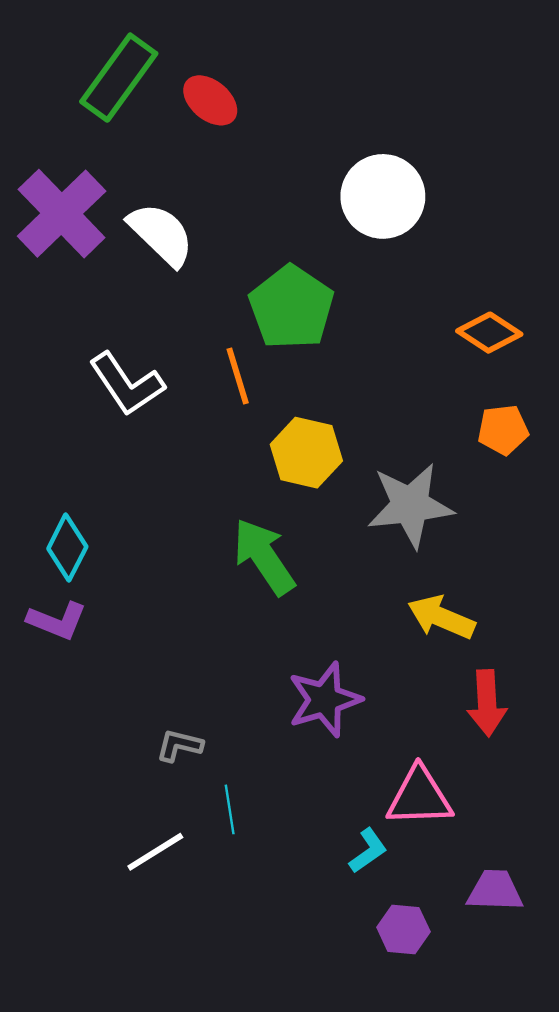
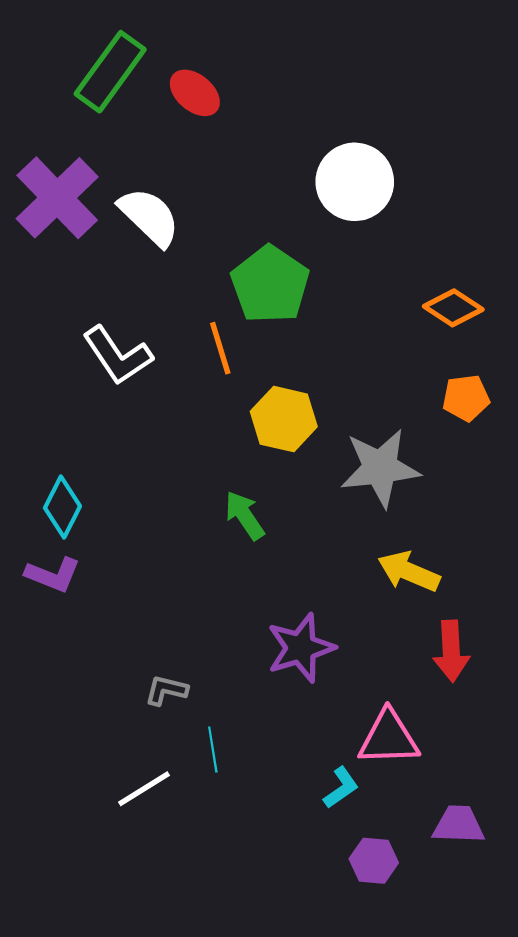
green arrow: (264, 557) -> (245, 515), size x0.7

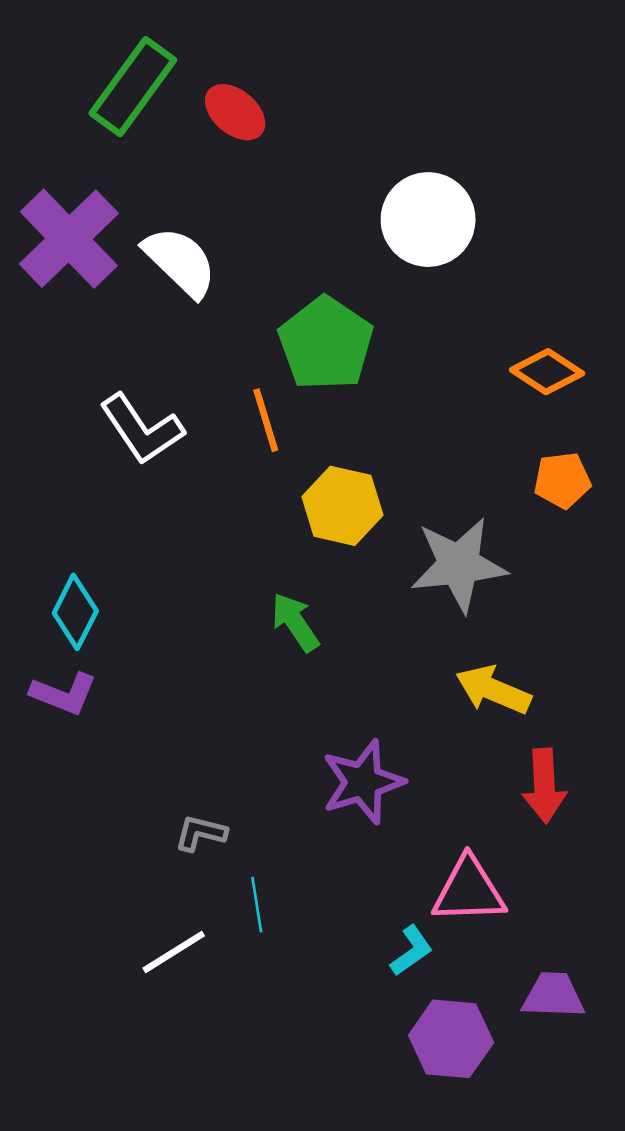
purple hexagon: (374, 861) -> (451, 1039), size x1.4

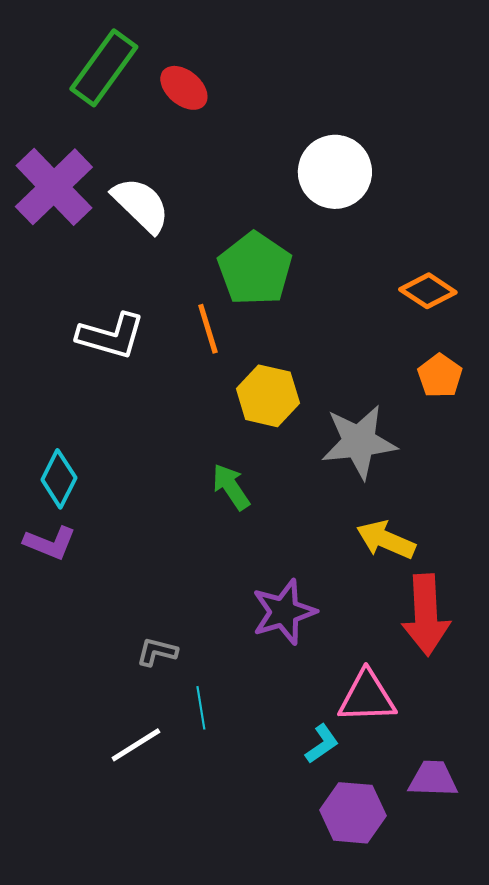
white L-shape: (142, 429) -> (111, 336), turned -40
orange pentagon: (562, 480) -> (440, 376), turned -30
red arrow: (544, 786) -> (426, 615), size x1.4

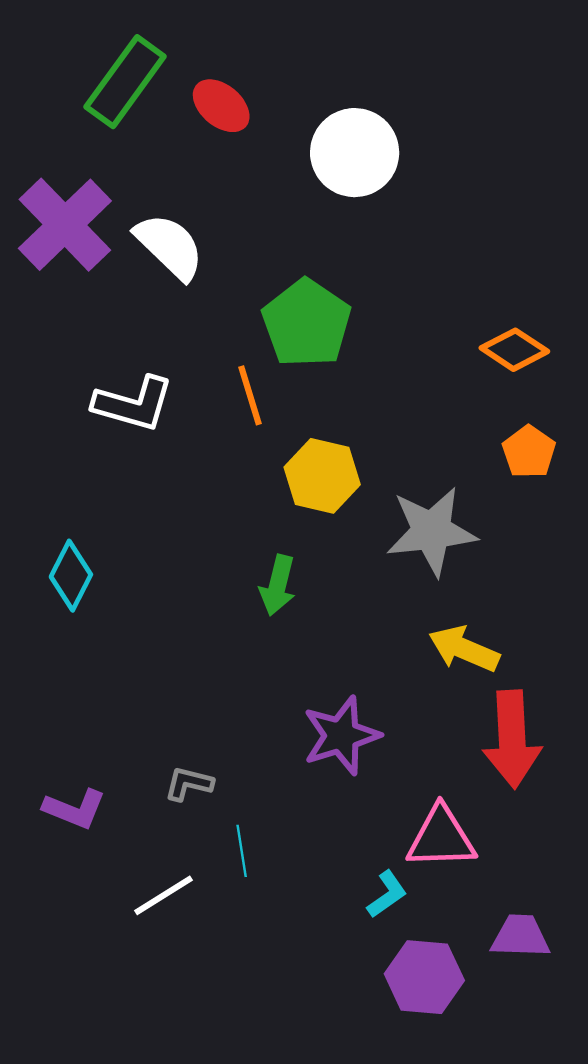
white circle: (335, 172) -> (355, 153), moved
green arrow: (231, 487) -> (278, 585), turned -132
purple L-shape: (50, 543) -> (75, 809), moved

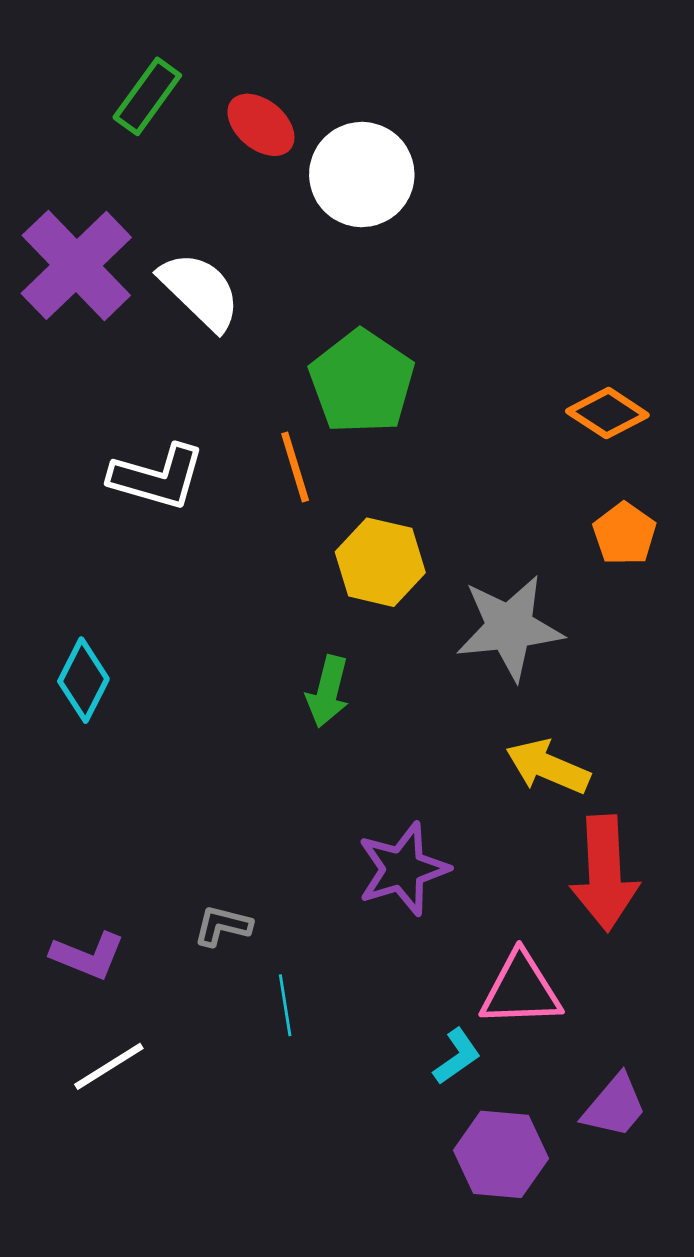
green rectangle: (125, 82) -> (147, 96), size x0.7
white circle: (355, 153) -> (362, 175), moved
white line: (163, 895) -> (109, 1066), moved
purple trapezoid: (520, 936) -> (615, 1106), turned 128

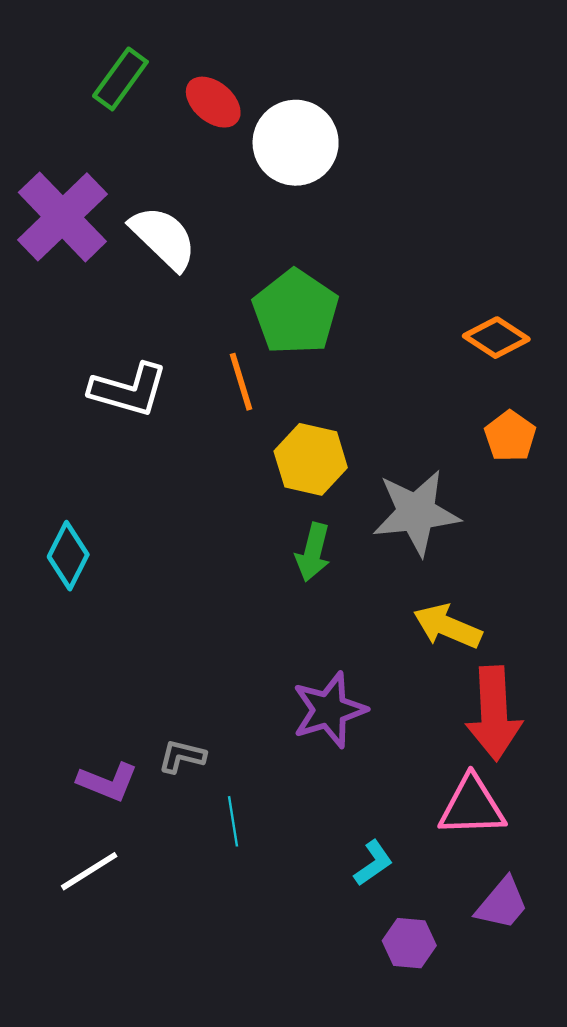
green arrow: (328, 691) -> (313, 552), moved
purple L-shape: (88, 956) -> (108, 782), moved
pink triangle: (521, 990) -> (472, 806), moved
purple hexagon: (501, 1154) -> (409, 943), size x0.7

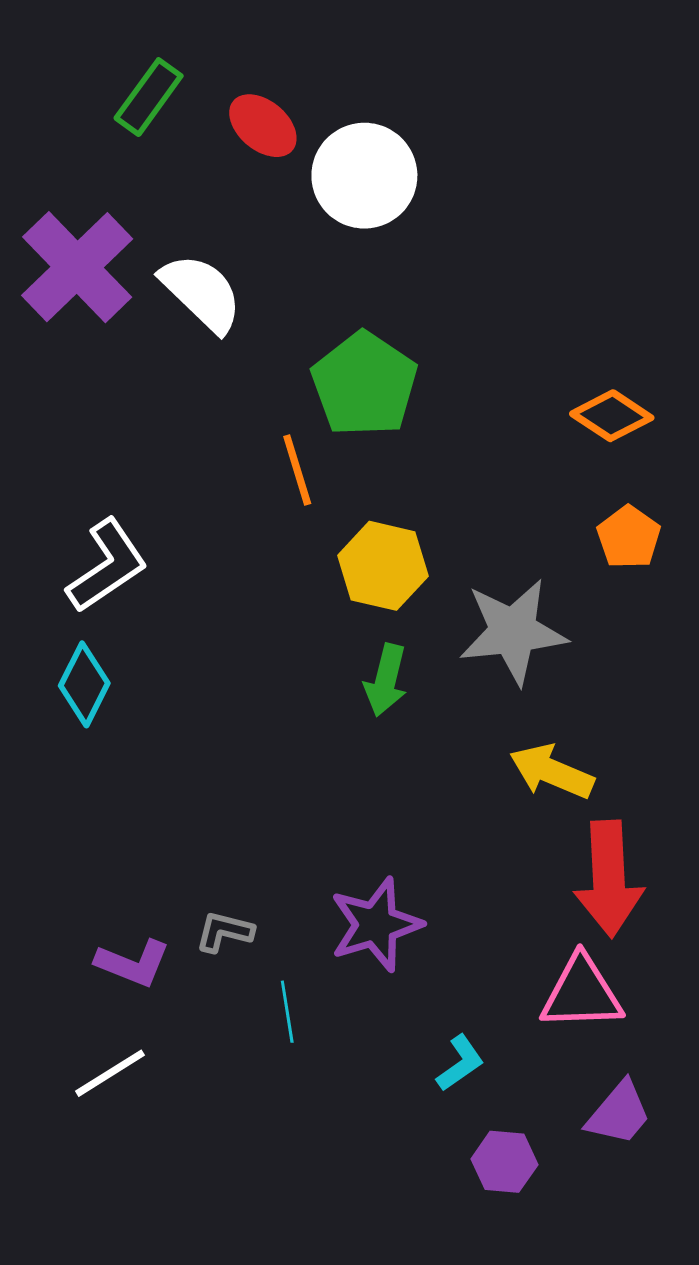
white L-shape: (129, 390) -> (107, 566), moved, turned -50
purple star: (329, 710) -> (376, 925), moved

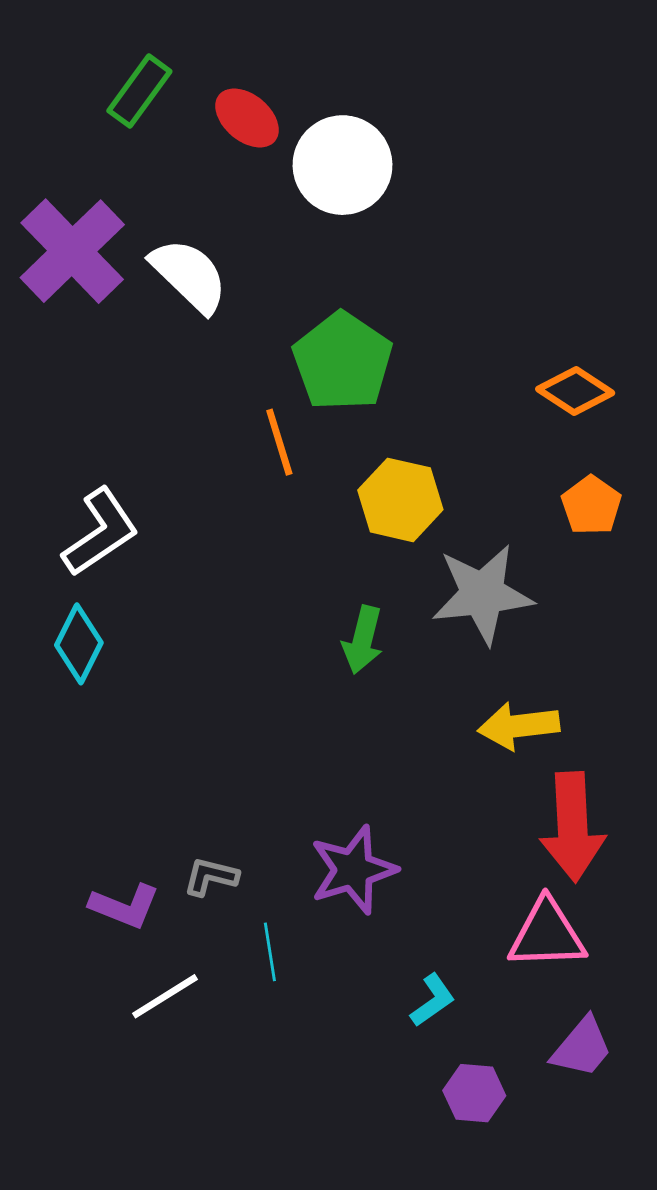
yellow hexagon: (383, 566) -> (400, 500), moved
yellow arrow: (552, 772) -> (519, 726), turned -30
white line: (110, 1073) -> (165, 996), moved

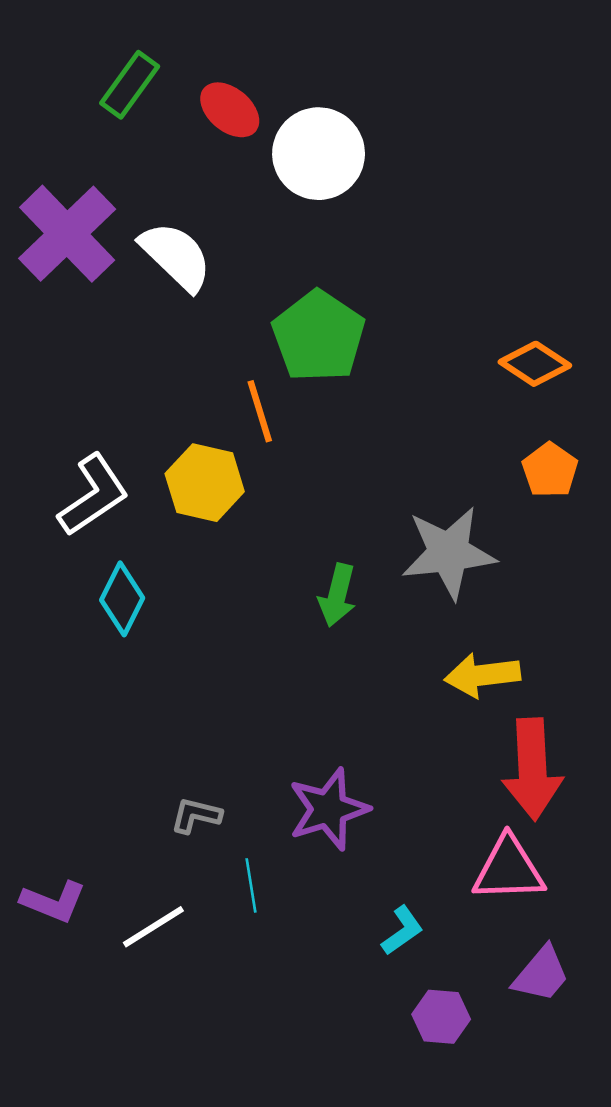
yellow hexagon: (400, 500) -> (205, 483), moved
cyan diamond: (79, 644) -> (122, 599), moved
purple L-shape: (125, 906) -> (53, 902), moved

